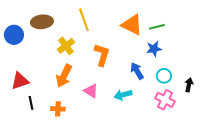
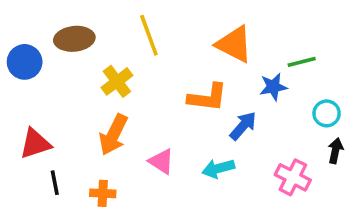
green line: (157, 27) -> (302, 62), moved
orange L-shape: (102, 55) -> (208, 97), moved, turned 80
blue arrow: (137, 71) -> (243, 126), turned 72
cyan circle: (164, 76) -> (327, 113), moved

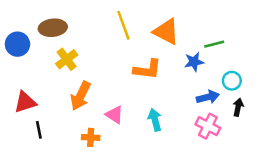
yellow line: (149, 35) -> (123, 25), moved
yellow cross: (117, 81) -> (67, 59), moved
blue arrow: (243, 126) -> (208, 97), moved, turned 35
cyan arrow: (218, 168) -> (155, 120), turned 90
orange cross: (103, 193) -> (91, 137), moved

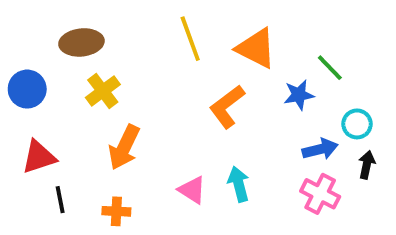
blue circle: (17, 44) -> (27, 89), moved
green line: (214, 44) -> (330, 68), turned 60
orange L-shape: (147, 69) -> (227, 106), turned 136
pink triangle: (115, 115) -> (192, 190), moved
orange cross: (91, 137) -> (116, 211), moved

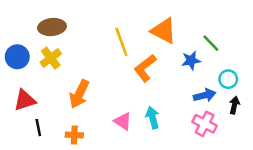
yellow line: (190, 39) -> (121, 42), moved
yellow cross: (103, 91) -> (51, 58), moved

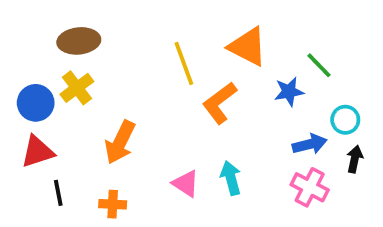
blue circle: (17, 57) -> (36, 103), moved

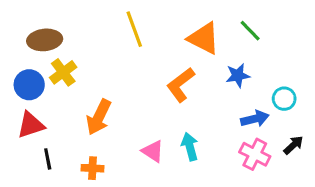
brown ellipse: (79, 41) -> (45, 40), moved
yellow line: (184, 63) -> (134, 29), moved
green line: (319, 65) -> (250, 31), moved
black arrow: (355, 159) -> (293, 145), moved, turned 35

